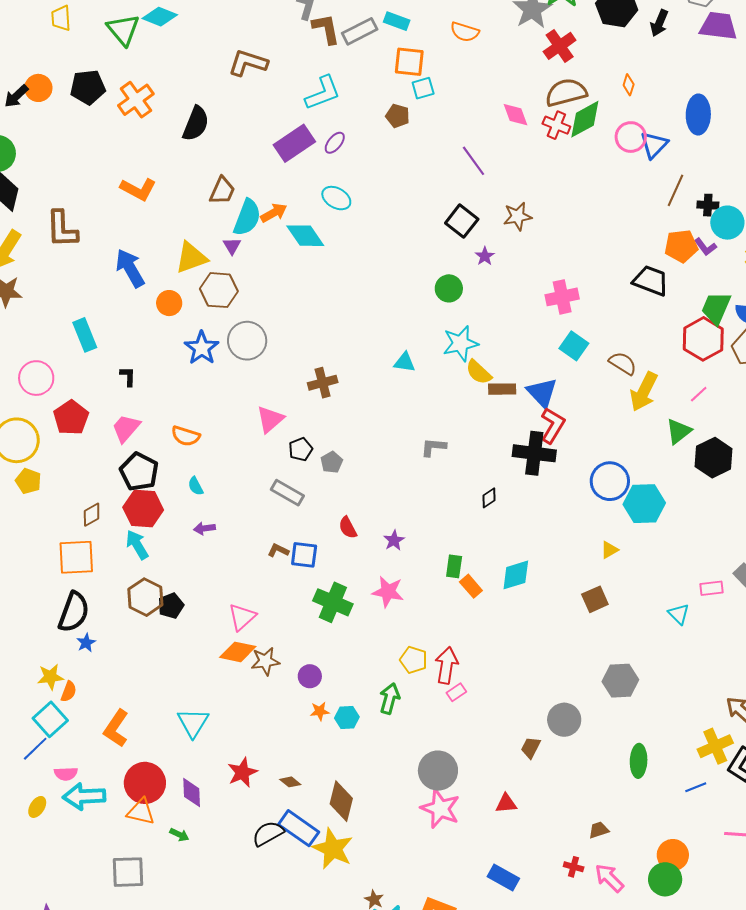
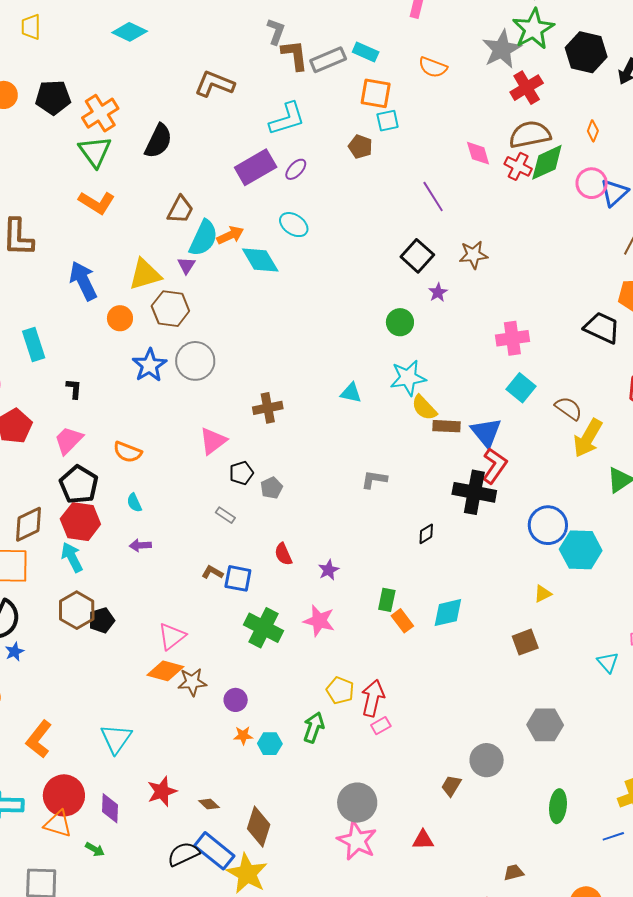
green triangle: (123, 30) -> (95, 152), moved
gray rectangle: (287, 493) -> (225, 515), size x0.6
brown diamond: (92, 515) -> (28, 524), size x1.5

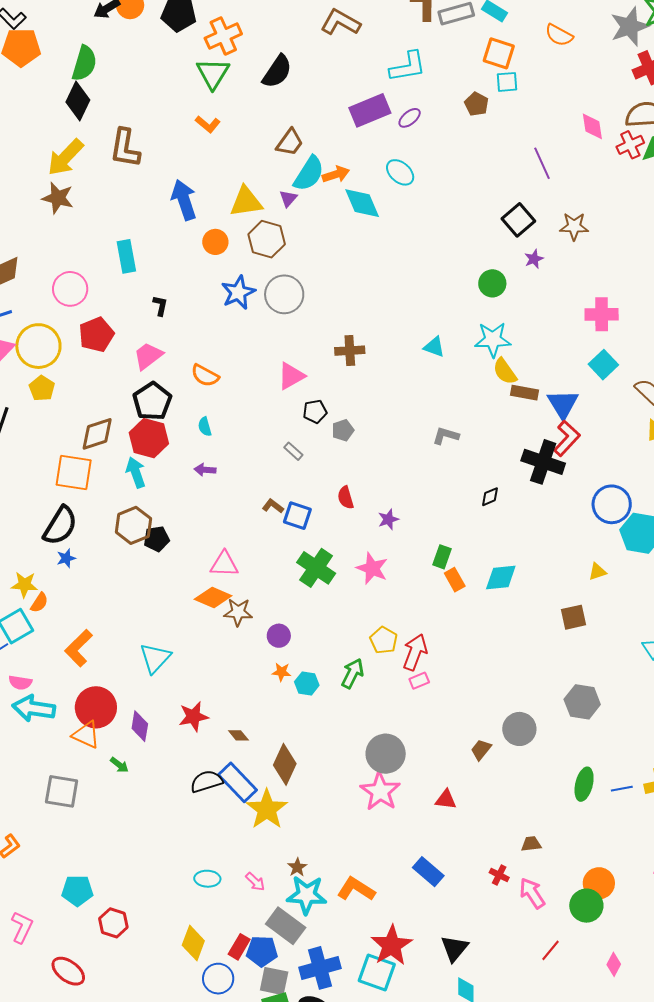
red cross: (518, 166) -> (630, 145), turned 32
orange L-shape: (97, 203) -> (208, 124), size x0.7
pink triangle: (172, 636) -> (224, 564), turned 32
blue line: (613, 836) -> (622, 789), moved

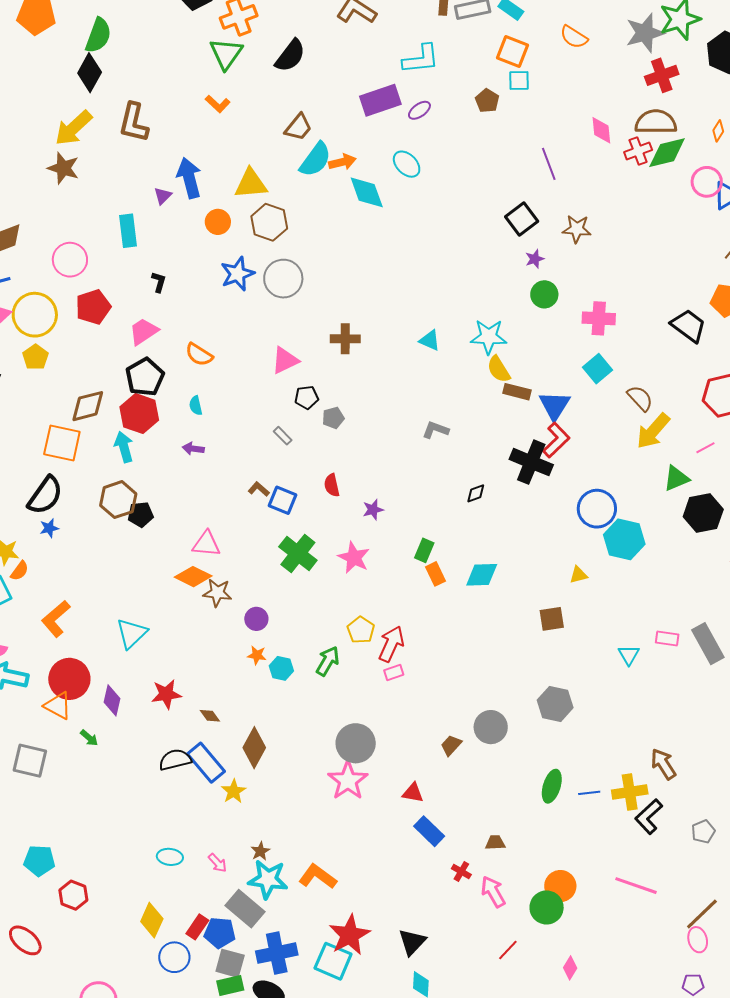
purple triangle: (288, 198) -> (163, 196), moved
green circle: (492, 283) -> (544, 294), moved
yellow star: (267, 809) -> (234, 791), size x0.6
blue rectangle: (428, 872) -> (429, 831), moved

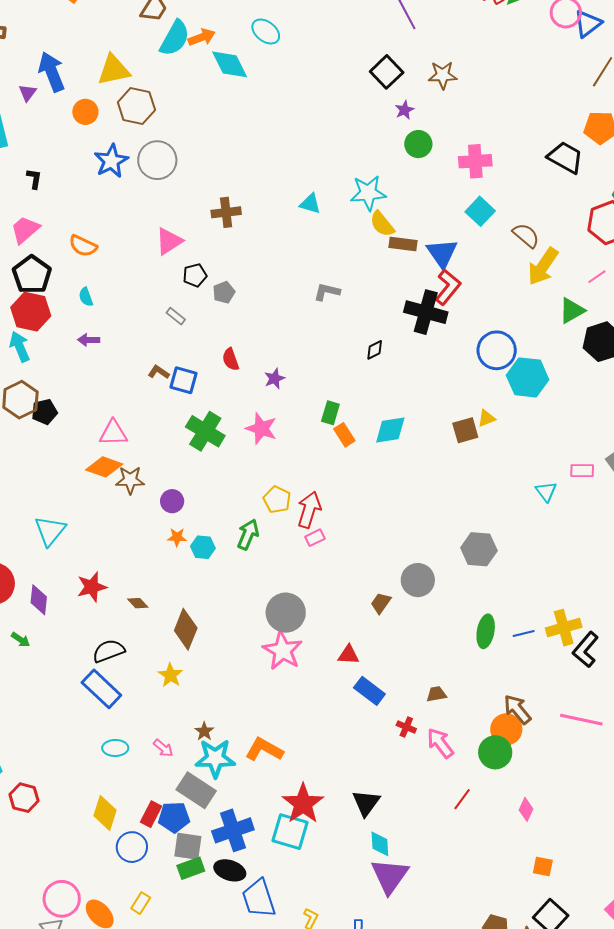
brown square: (552, 619) -> (465, 430), moved
blue rectangle: (206, 763) -> (101, 689), moved
brown arrow: (663, 764) -> (517, 709), moved

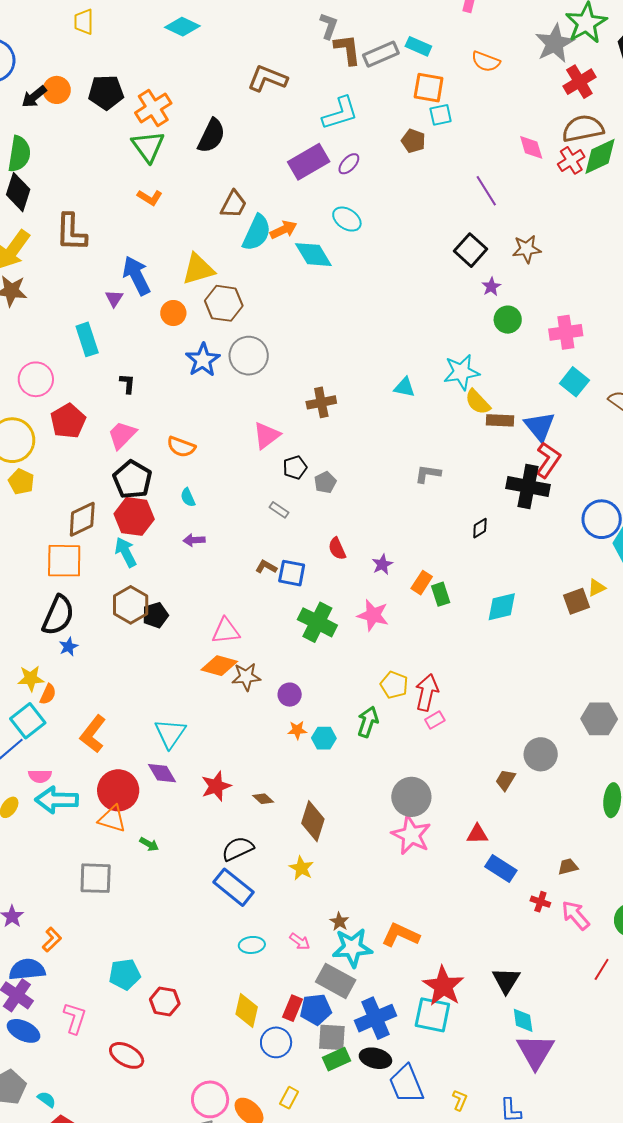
green rectangle: (330, 413) -> (441, 594), turned -30
orange rectangle: (344, 435) -> (422, 583), moved, turned 70
purple diamond: (39, 600) -> (162, 773), moved, turned -32

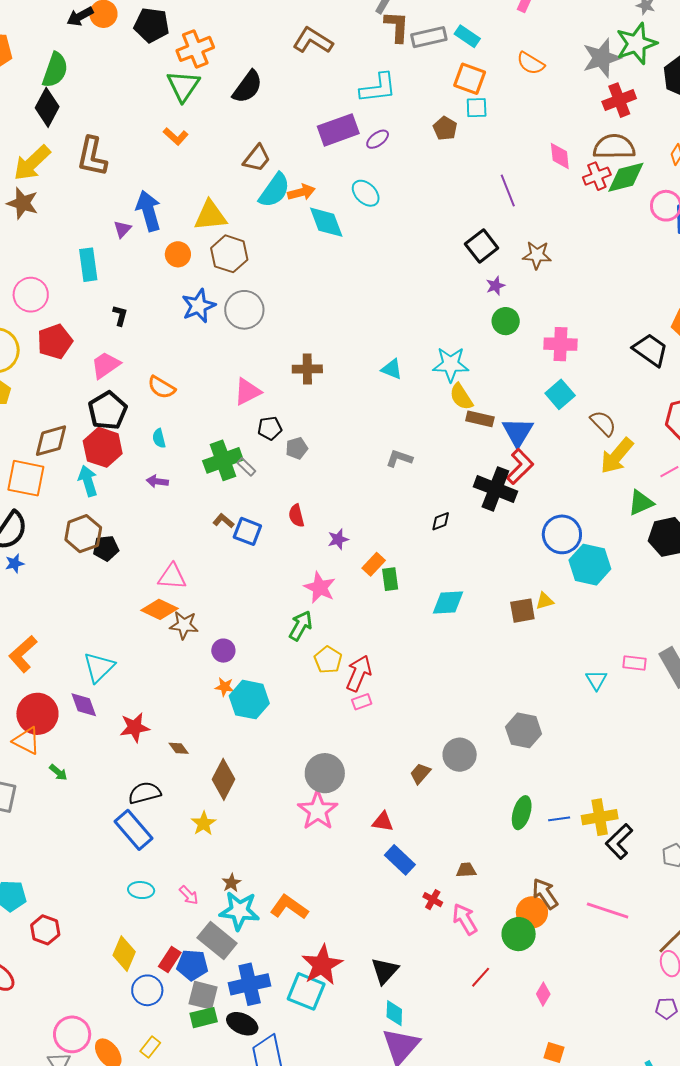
green cross: (317, 622) -> (223, 460), moved, turned 33
green arrow: (368, 722) -> (301, 626), moved
cyan hexagon: (324, 738) -> (249, 700), size x1.6

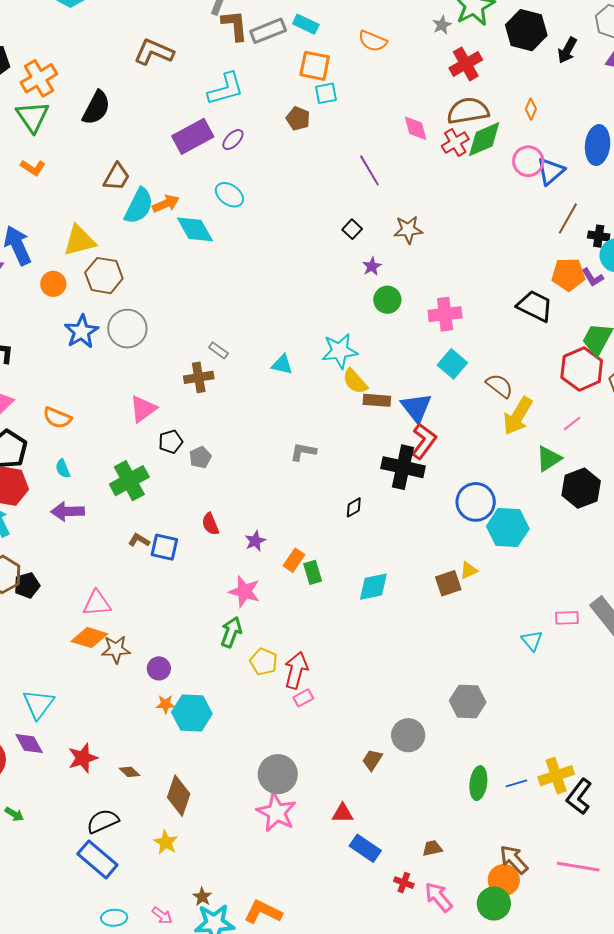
gray star: (602, 58) -> (442, 25), size x0.5
black square: (482, 246) -> (352, 229), size x0.6
gray rectangle: (246, 467) -> (218, 350), moved
purple arrow: (157, 481) -> (68, 511), size x1.5

